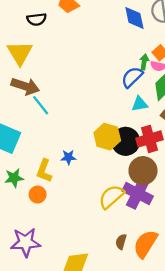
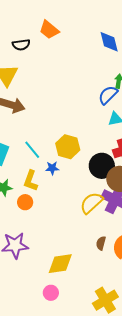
cyan line: (41, 105) -> (32, 150), moved
yellow hexagon: (107, 137) -> (68, 147), moved
black circle: (126, 141) -> (102, 166), moved

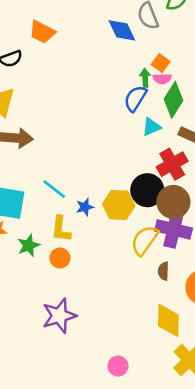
yellow hexagon: (68, 147) -> (119, 205), moved
brown semicircle: (101, 243) -> (163, 271), moved
yellow diamond: (60, 264) -> (168, 320), moved, turned -68

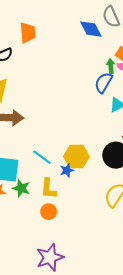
orange trapezoid: (42, 32) -> (28, 33), turned -120
yellow hexagon: (119, 205) -> (76, 157), moved
green star: (29, 245) -> (21, 188), moved, turned -30

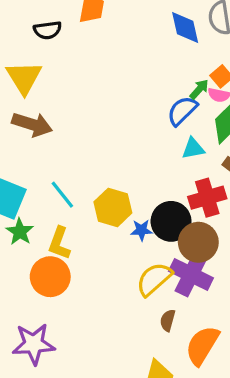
green arrow: (111, 66) -> (199, 89), turned 32
blue star: (67, 170) -> (141, 230), moved
orange circle: (49, 212) -> (50, 277), size x1.6

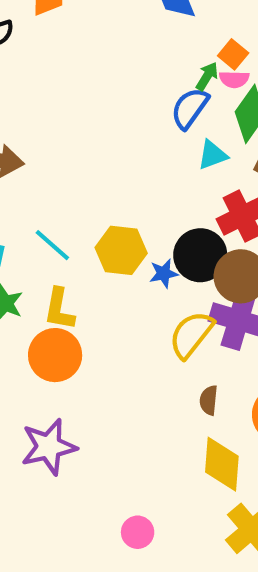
brown semicircle: (168, 320) -> (209, 400), moved

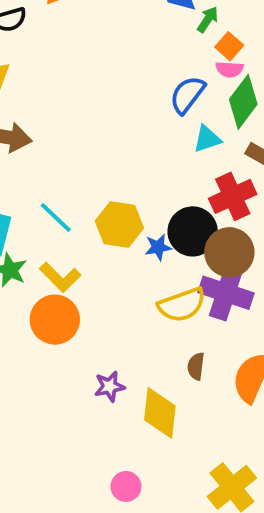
green arrow: (207, 76) -> (208, 19), moved
yellow L-shape: (59, 309) -> (60, 277), turned -57
yellow semicircle: (191, 335) -> (182, 305), turned -150
purple star: (49, 447) -> (109, 386), moved, size x0.6
yellow diamond: (222, 464) -> (160, 413), moved

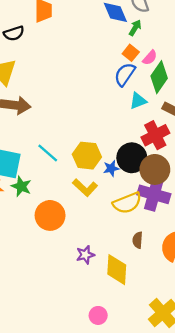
orange square: (229, 46) -> (131, 53), moved
pink semicircle: (229, 69) -> (150, 58), turned -49
yellow L-shape: (60, 277) -> (85, 188), moved

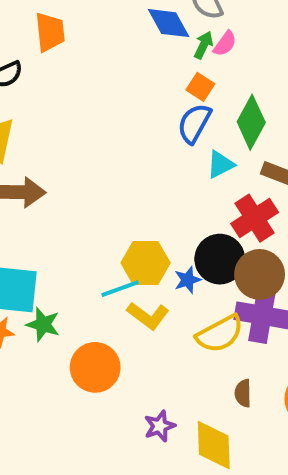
pink semicircle: (150, 58) -> (225, 44), moved
cyan line: (48, 153) -> (120, 289), moved, turned -55

